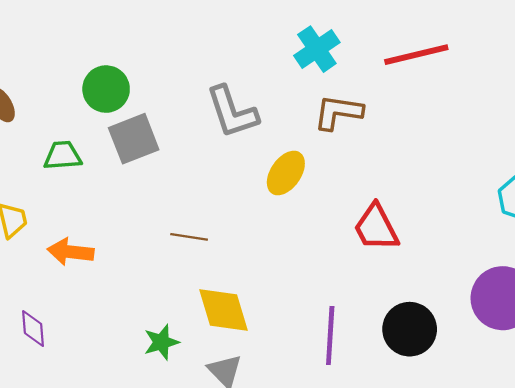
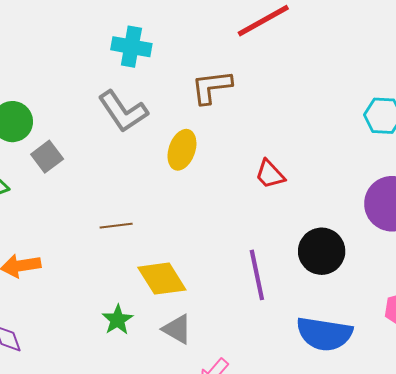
cyan cross: (317, 49) -> (131, 47), moved, turned -30
gray square: (134, 139) -> (47, 157), size x0.7
red trapezoid: (376, 228) -> (270, 174), size x0.7

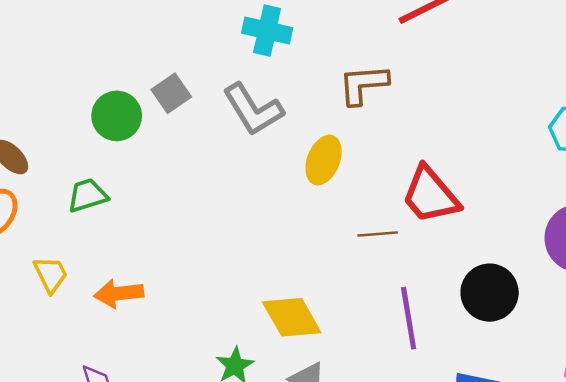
gray square: (47, 157) -> (171, 93), moved
red trapezoid: (270, 174) -> (430, 195), size x1.6
brown line: (116, 226) -> (378, 234), moved

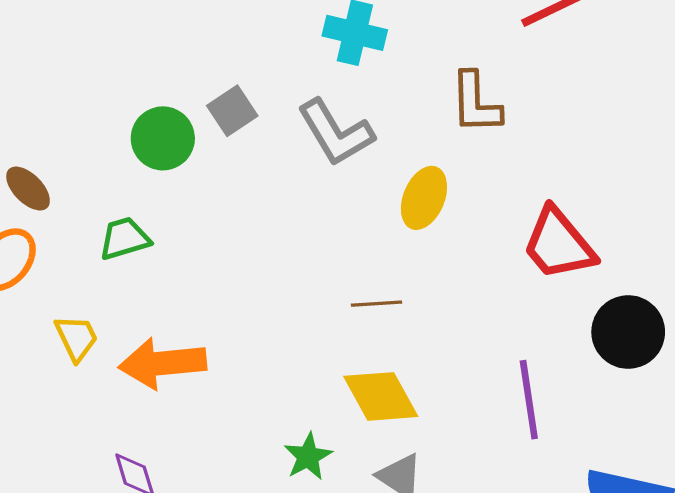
brown L-shape: (363, 84) -> (476, 103), turned -88
brown line: (378, 234) -> (377, 304), moved
orange arrow: (119, 293) -> (162, 363), size x1.4
black circle: (490, 293) -> (628, 332), moved

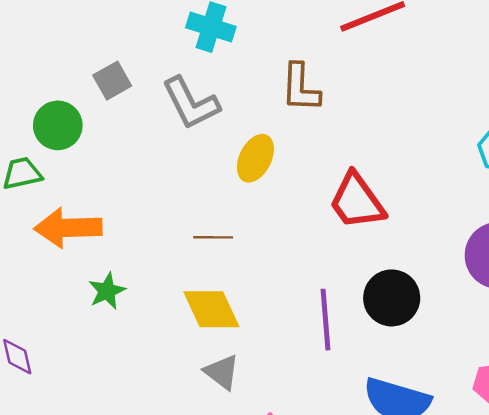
green circle: (163, 138) -> (58, 125), moved
black circle: (628, 332) -> (392, 298), moved
orange arrow: (162, 363) -> (68, 228), moved
green star: (308, 457) -> (107, 291), moved

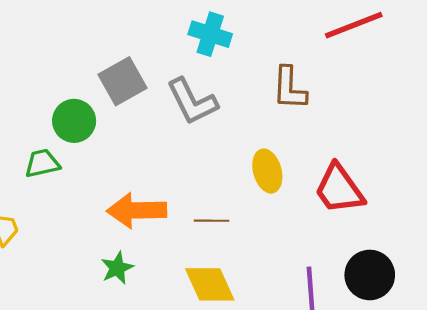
gray square: (112, 81) -> (122, 81), size x1.4
yellow ellipse: (255, 158) -> (267, 171), moved, turned -42
orange arrow: (68, 228) -> (137, 210), moved

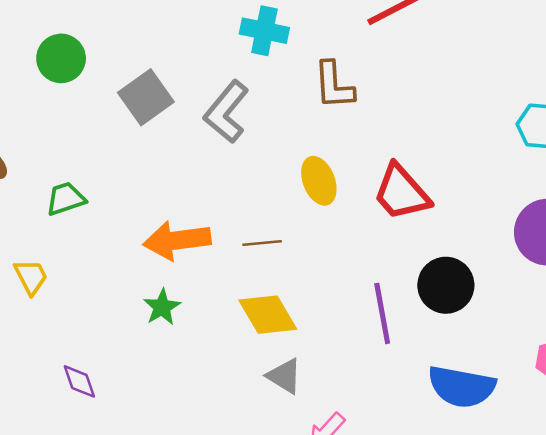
cyan cross: (210, 34) -> (264, 31), moved
gray L-shape: (192, 102) -> (226, 112), turned 72
green circle: (74, 121) -> (61, 58), moved

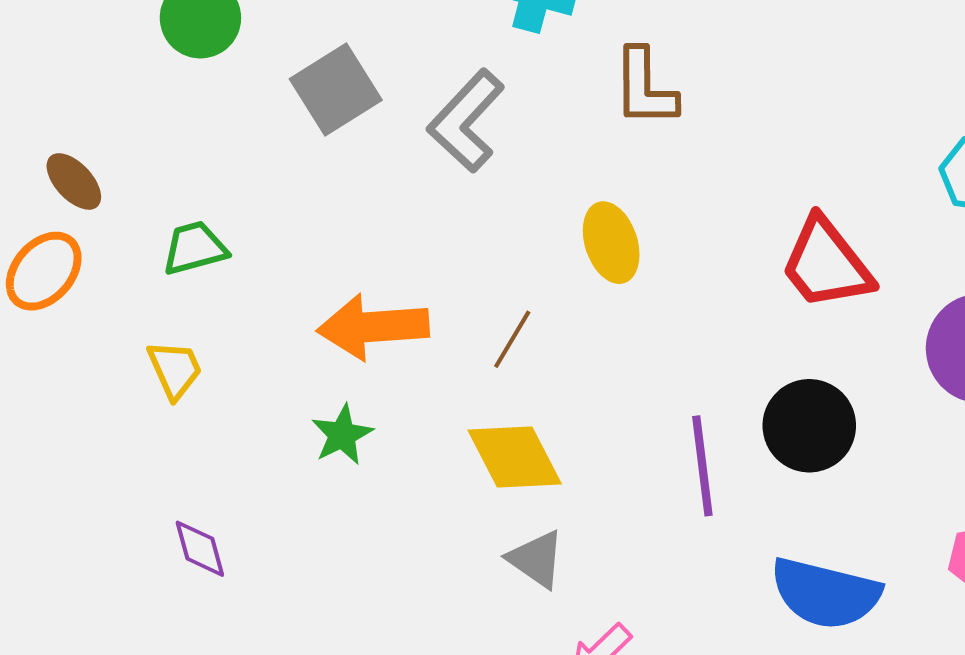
red trapezoid: (401, 193) -> (826, 264), moved
brown line: (262, 243) -> (512, 339), turned -57
yellow trapezoid: (31, 277) -> (175, 369), moved

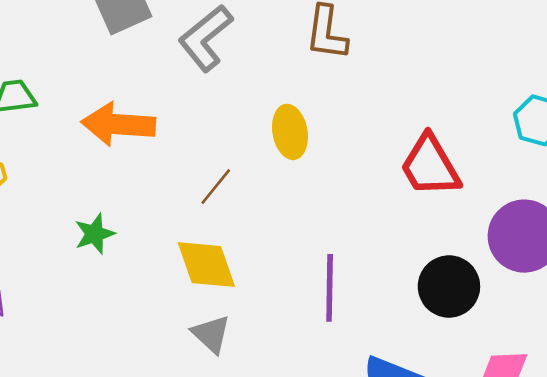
orange arrow: (373, 327) -> (118, 124), moved
black circle: (809, 426) -> (449, 287), moved

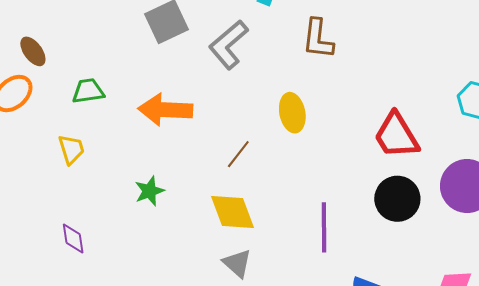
black circle: (449, 287) -> (397, 199), moved

